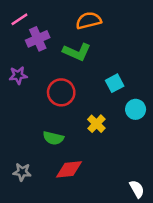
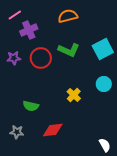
green L-shape: (77, 52) -> (69, 50), moved
cyan square: (115, 83) -> (103, 49), moved, size x1.5
red circle: (61, 92) -> (41, 58), moved
green semicircle: (53, 138) -> (31, 106), moved

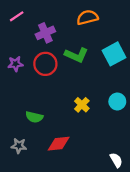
orange semicircle: (68, 16) -> (87, 17), moved
purple cross: (29, 30) -> (45, 33), moved
cyan circle: (104, 84) -> (117, 101), moved

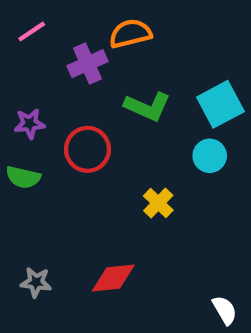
orange semicircle: (87, 17) -> (130, 34), moved
red circle: (45, 64) -> (87, 149), moved
cyan circle: (117, 101) -> (210, 156), moved
green semicircle: (34, 117) -> (23, 177), moved

